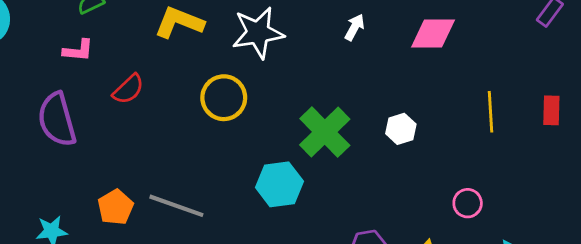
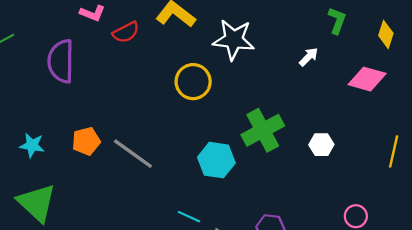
red semicircle: (128, 89) -> (126, 32), moved

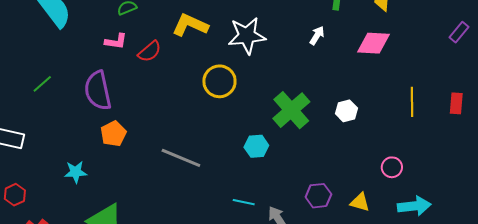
orange pentagon: (86, 141) -> (113, 134), moved
cyan star: (32, 145) -> (76, 172), moved
cyan hexagon: (216, 160) -> (256, 146), size x0.7

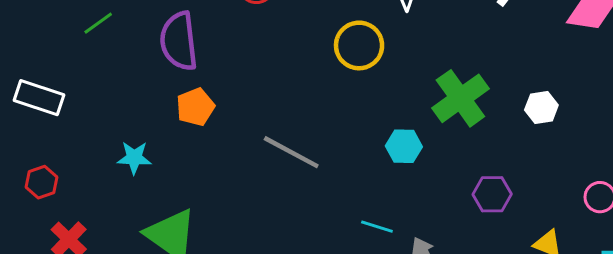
purple hexagon: (318, 196) -> (492, 194), moved

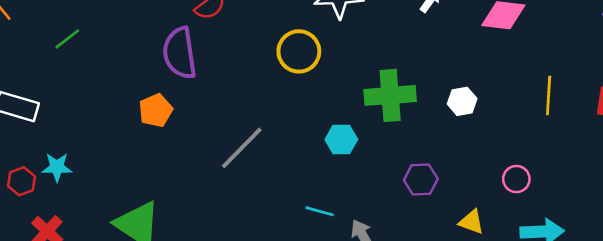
purple semicircle: (179, 41) -> (180, 53), moved
green cross: (460, 98) -> (390, 95), turned 33
gray line: (291, 152) -> (242, 148), turned -72
cyan star: (134, 158) -> (57, 167), moved

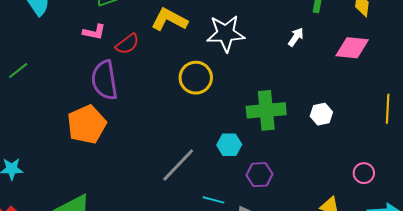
orange pentagon: (156, 110) -> (87, 124), size x1.5
gray line: (242, 148) -> (178, 165), moved
purple hexagon: (421, 179) -> (259, 175), moved

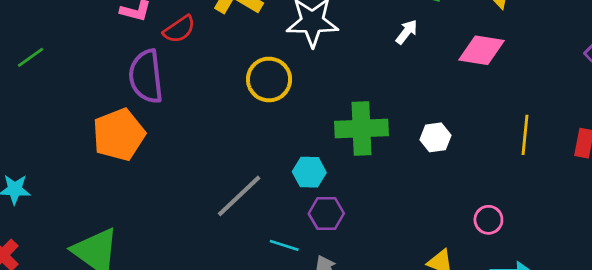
purple hexagon: (259, 175) -> (326, 213), moved

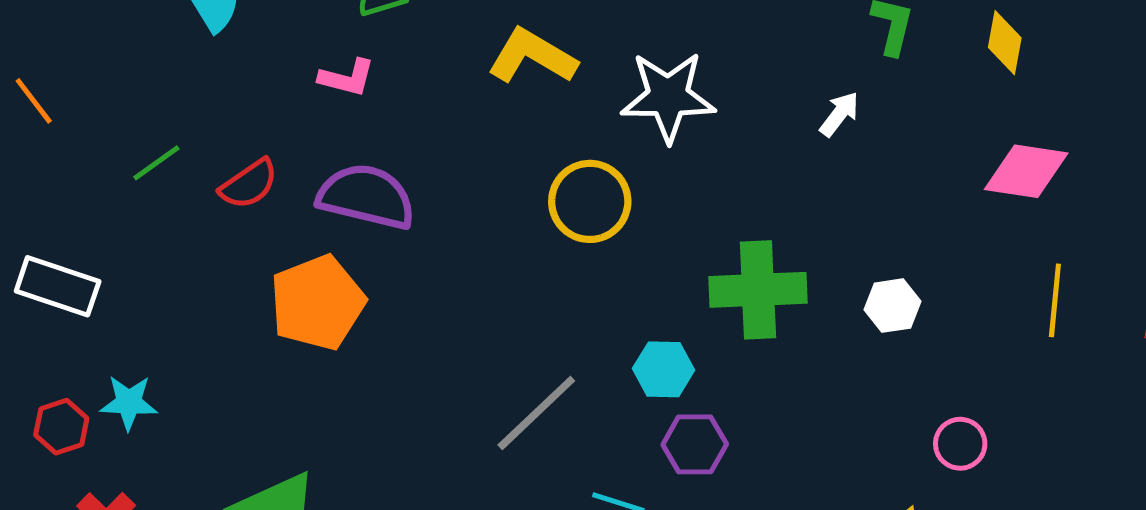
red semicircle: (179, 29) -> (249, 184), moved
pink diamond: (482, 50) -> (1026, 171), moved
purple semicircle: (146, 76) -> (366, 197), turned 110
pink circle: (488, 220) -> (960, 444), moved

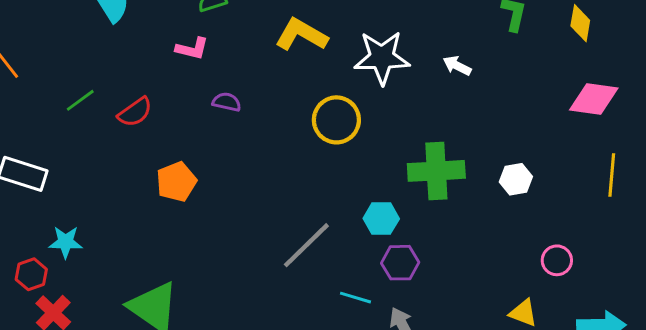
white arrow: (839, 114) -> (457, 66), moved, turned -100
purple semicircle: (366, 197) -> (227, 102), moved, size x0.5
orange pentagon: (317, 303) -> (176, 182), size x0.7
red hexagon: (61, 427) -> (31, 274), moved

